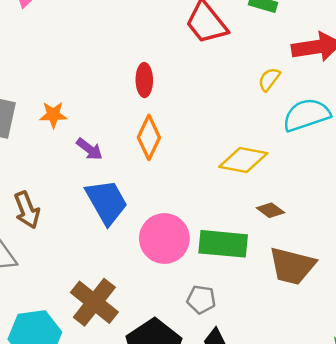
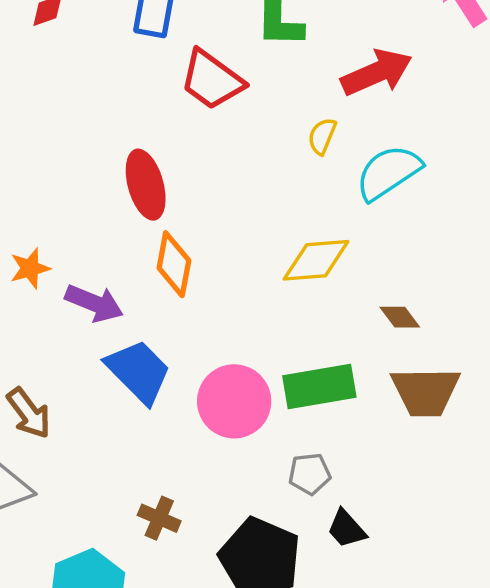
red ellipse: (144, 80) -> (146, 185), size x1.4
purple arrow: (89, 149) -> (94, 303), size x1.4
brown diamond: (270, 210) -> (400, 317), moved, turned 32
brown cross: (94, 302) -> (159, 518), size x0.6

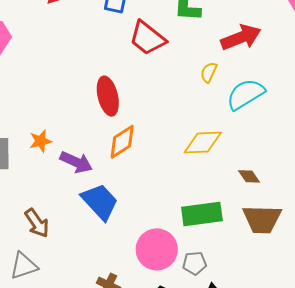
orange diamond: (174, 264) -> (122, 142), turned 45
pink circle: (234, 401) -> (157, 249), moved

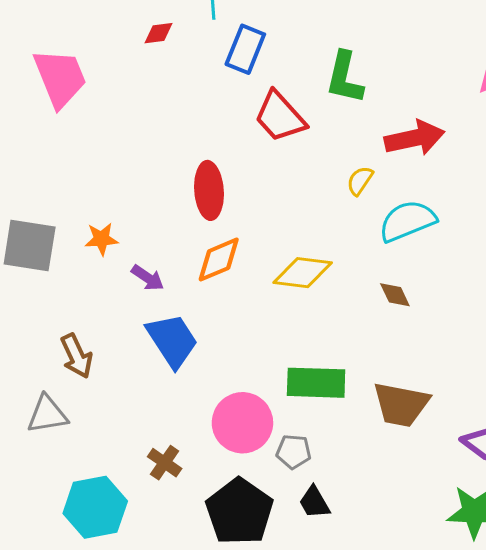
yellow diamond: (203, 142) -> (303, 273), moved
purple arrow: (76, 162) -> (148, 278), size x0.7
brown diamond: (249, 176) -> (395, 295), moved

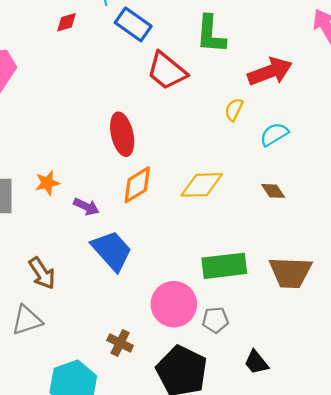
blue rectangle: (245, 49) -> (133, 24), turned -68
cyan semicircle: (407, 221) -> (274, 134), size x0.7
black trapezoid: (314, 502) -> (256, 362), moved

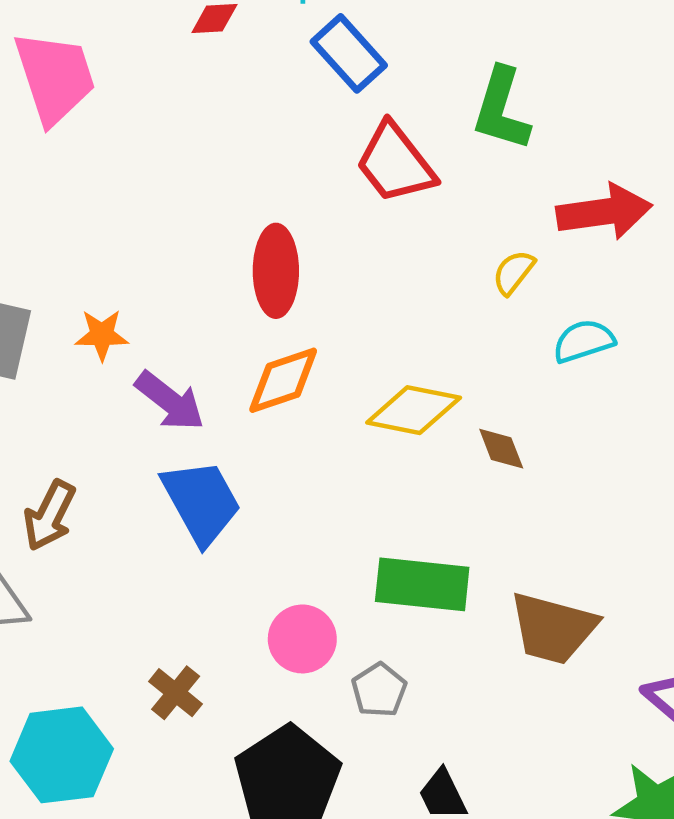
brown diamond: (273, 191) -> (501, 449), moved
purple arrow: (86, 207) -> (170, 401), size x1.4
brown arrow: (42, 273) -> (50, 516), turned 48
pink circle: (174, 304) -> (302, 639), size x0.7
gray pentagon: (215, 320) -> (379, 690), turned 30

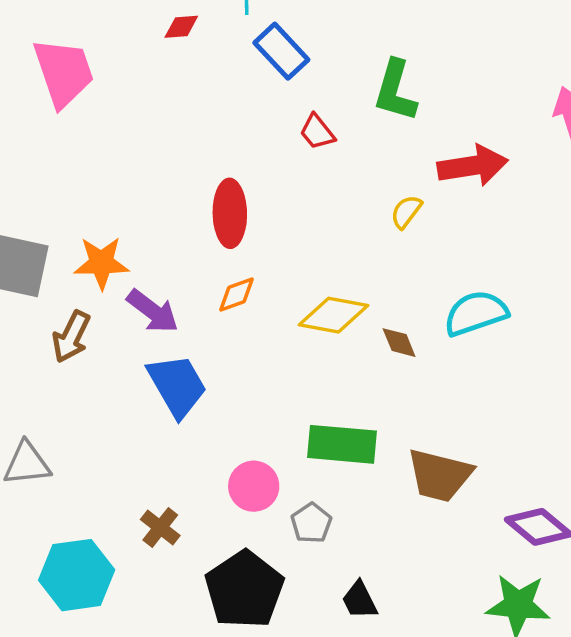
red trapezoid: (395, 163) -> (317, 132), size x0.6
orange star: (102, 335) -> (101, 263), size x1.4
cyan semicircle: (584, 341) -> (476, 313), moved, size x1.4
orange diamond: (283, 380) -> (237, 294), size x0.7
brown arrow: (50, 516) -> (71, 337), moved

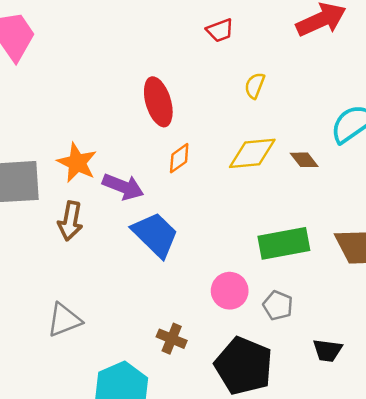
red trapezoid: (317, 132) -> (220, 30), moved, turned -56
yellow semicircle: (406, 212) -> (255, 86), moved
orange star: (101, 263) -> (77, 163), turned -30
black trapezoid: (360, 600) -> (327, 350), turned -40

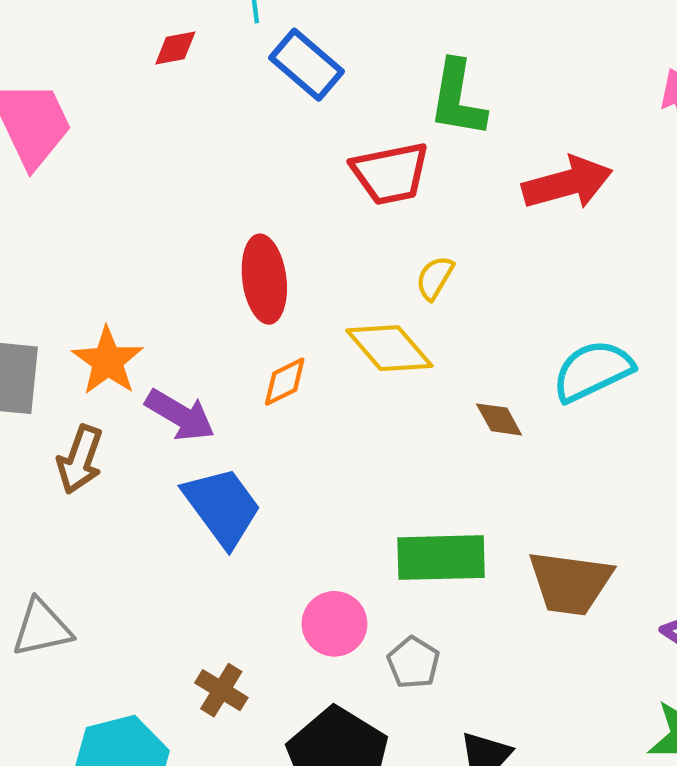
red trapezoid: (220, 30) -> (390, 173), size x1.6
yellow diamond: (252, 153) -> (389, 348), moved, turned 45

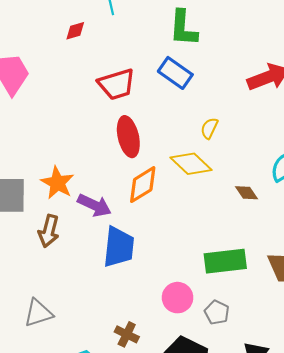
blue rectangle: (307, 65) -> (175, 73), moved
green L-shape: (458, 99) -> (183, 28), moved
red trapezoid: (390, 173) -> (117, 84), moved
orange diamond: (285, 382) -> (143, 185), size x1.5
blue trapezoid: (222, 507) -> (119, 247), turned 48

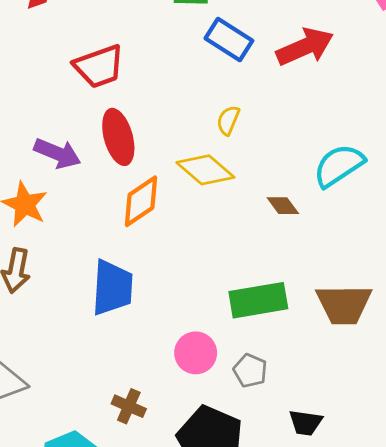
blue rectangle: (175, 73) -> (229, 40), moved
purple arrow: (94, 205) -> (57, 153), moved

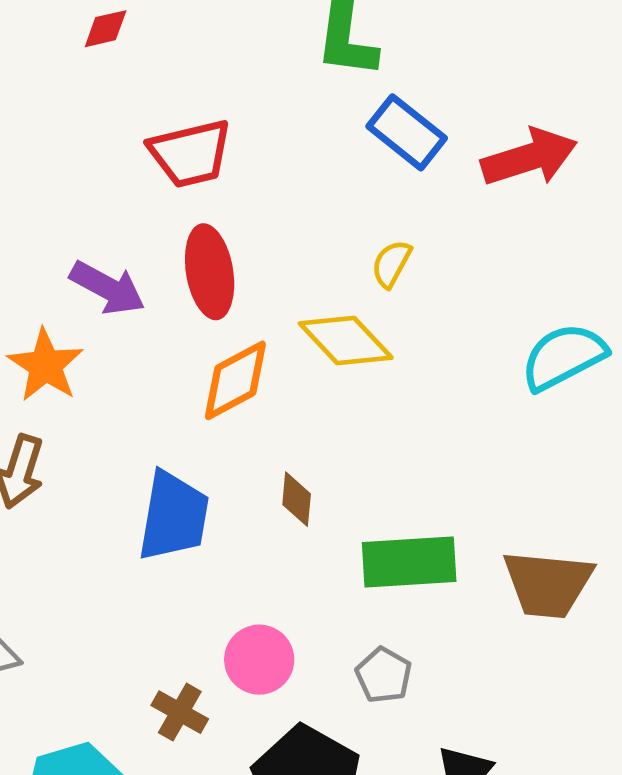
brown diamond: (283, 206) -> (297, 499), moved, turned 36
pink circle: (196, 353) -> (259, 660), moved

